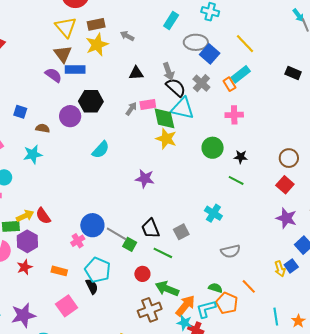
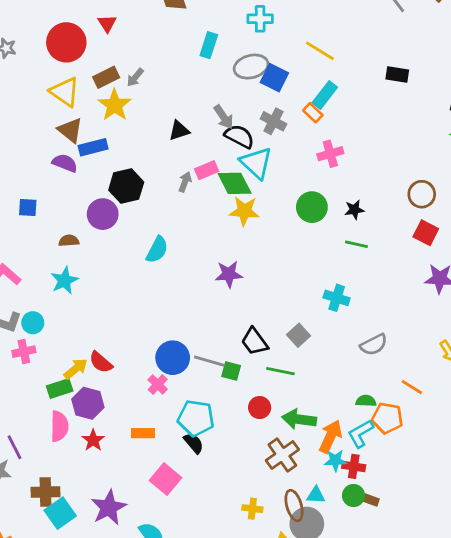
gray arrow: (127, 36) -> (135, 77), moved, turned -64
cyan triangle: (183, 108) -> (256, 163), turned 45
blue square: (20, 112) -> (28, 207), moved

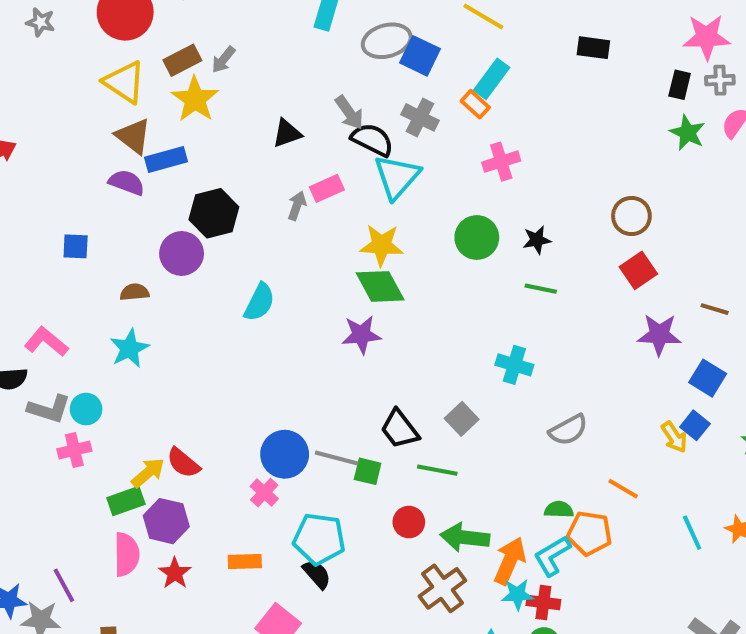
cyan triangle: (256, 163) -> (397, 177), turned 30
green diamond: (235, 183) -> (380, 286), moved
red square: (426, 233) -> (638, 270), turned 30

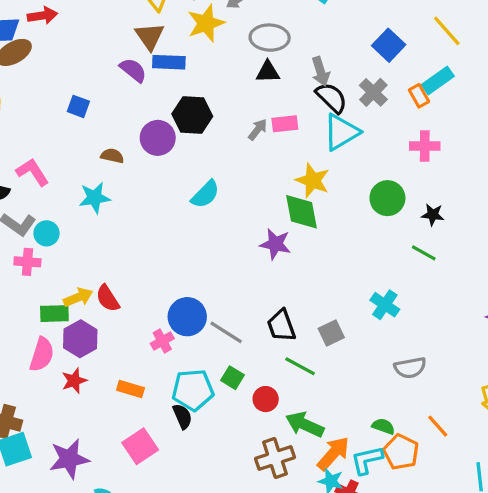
gray ellipse: (387, 41) -> (270, 38), moved
green square: (368, 471) -> (233, 378), moved
cyan pentagon: (319, 539) -> (193, 390), turned -30

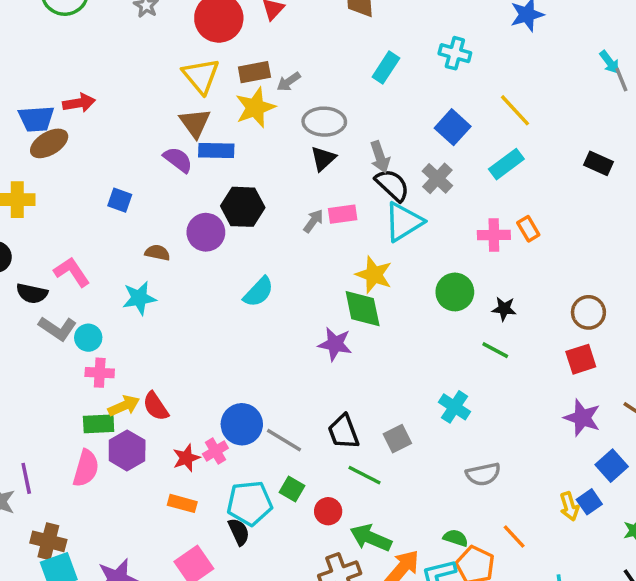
black triangle: (268, 72) -> (323, 159), turned -40
orange rectangle: (419, 96) -> (528, 229), moved
pink cross: (27, 262) -> (100, 373), moved
red star: (74, 381) -> (186, 458), moved

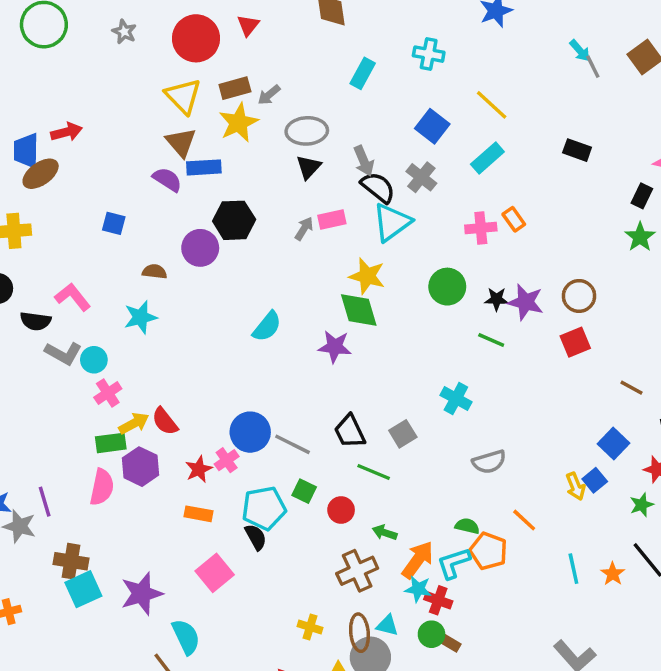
blue trapezoid: (36, 119) -> (26, 151), turned 99
cyan semicircle: (259, 292) -> (267, 326), moved
pink cross: (100, 373) -> (108, 393), turned -32
purple star: (582, 418) -> (526, 302), moved
green arrow: (371, 538) -> (385, 533), size x0.6

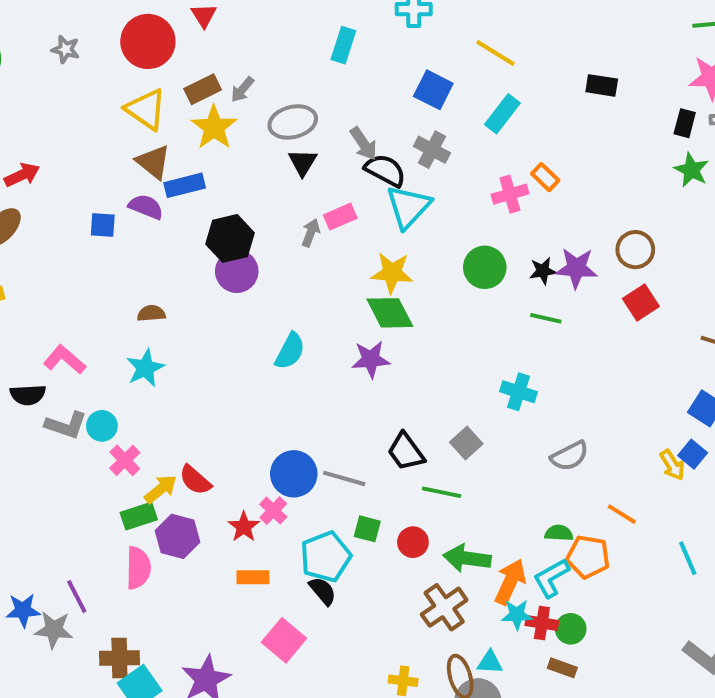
blue square: (114, 223) -> (103, 225), moved
purple circle: (200, 248) -> (237, 271), moved
green arrow: (385, 533) -> (467, 558), size x1.6
green circle: (431, 634) -> (571, 629), moved

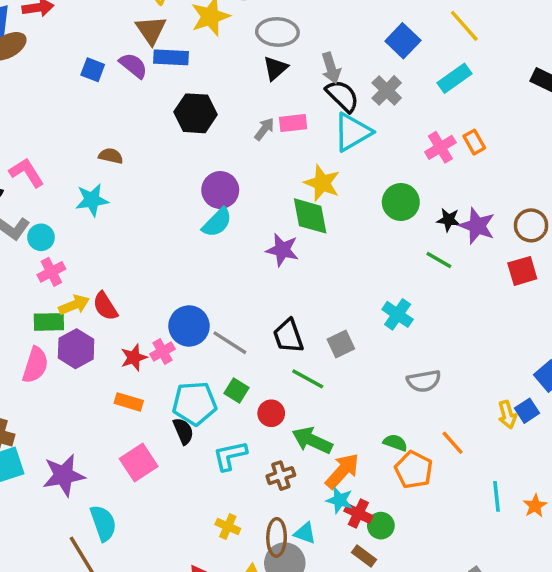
pink cross: (510, 194) -> (440, 147), turned -32
purple circle: (237, 271) -> (220, 190), moved
cyan L-shape: (551, 578) -> (230, 456), moved
brown cross: (444, 607) -> (281, 476), size x0.7

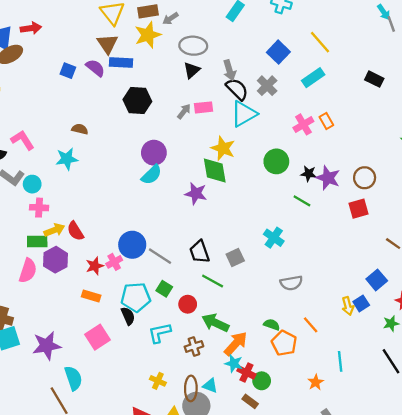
pink cross: (51, 272) -> (39, 208), turned 30
orange star: (535, 506) -> (316, 382), moved

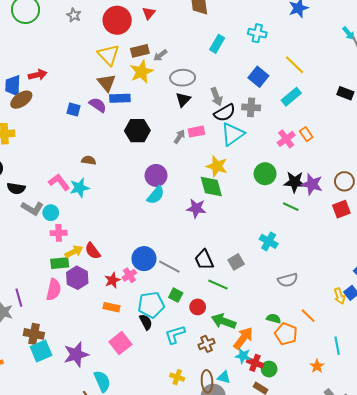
gray cross: (267, 86) -> (251, 107), turned -36
black semicircle: (237, 89) -> (225, 113), turned 110
pink L-shape: (23, 140) -> (59, 182), moved
black star: (309, 174) -> (295, 182), size x1.5

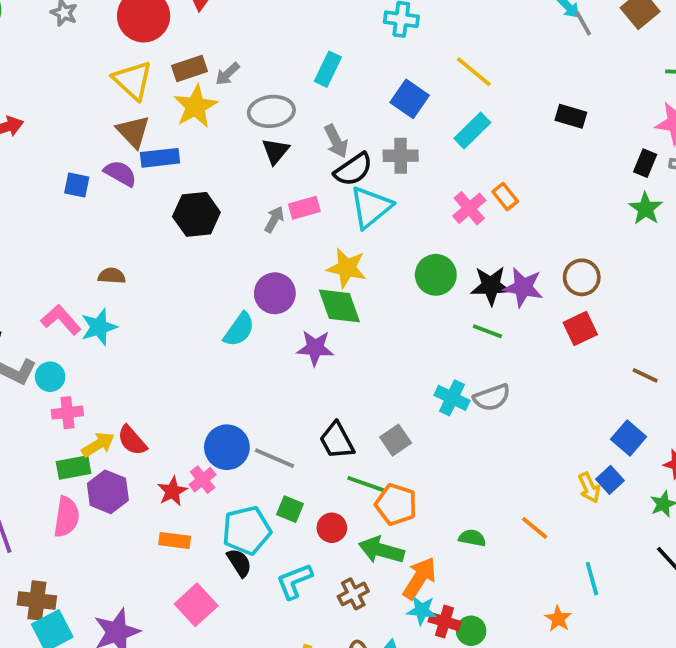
cyan rectangle: (217, 44) -> (328, 69), moved
purple circle: (156, 175) -> (275, 293), moved
gray semicircle: (288, 280) -> (492, 398), moved
orange pentagon: (286, 334) -> (396, 504), moved

